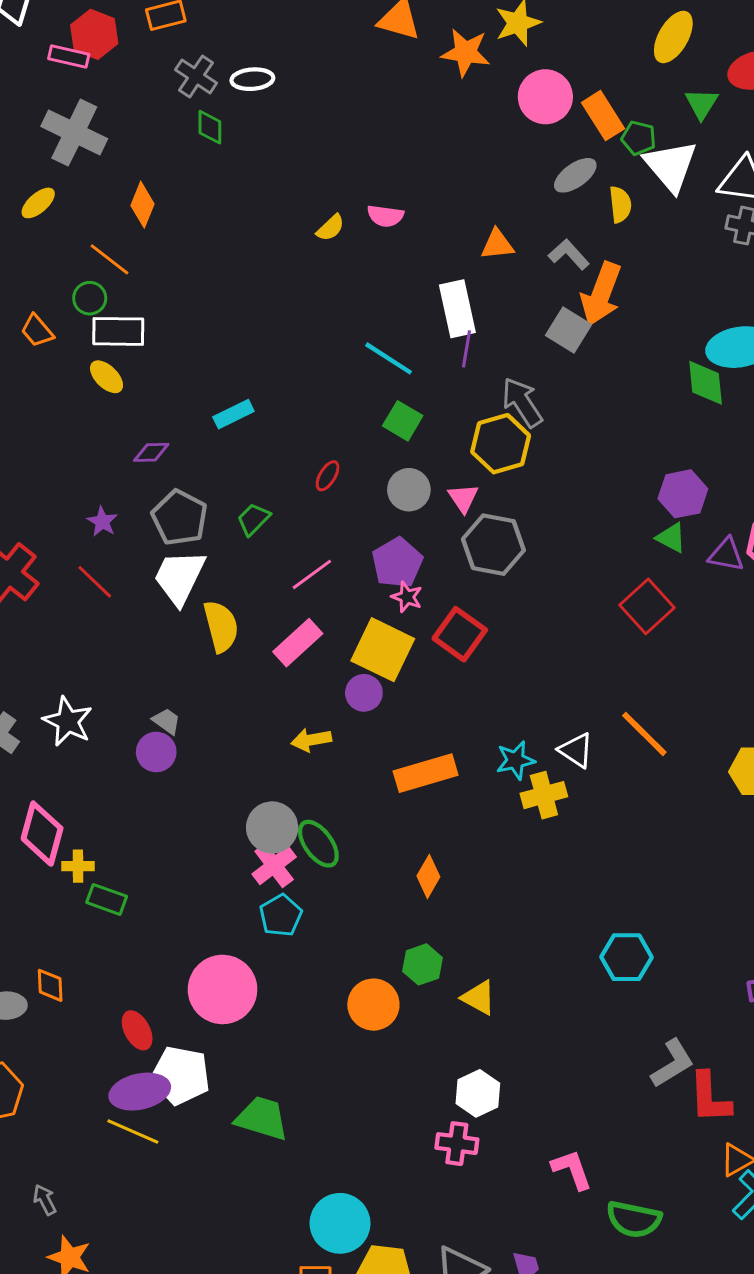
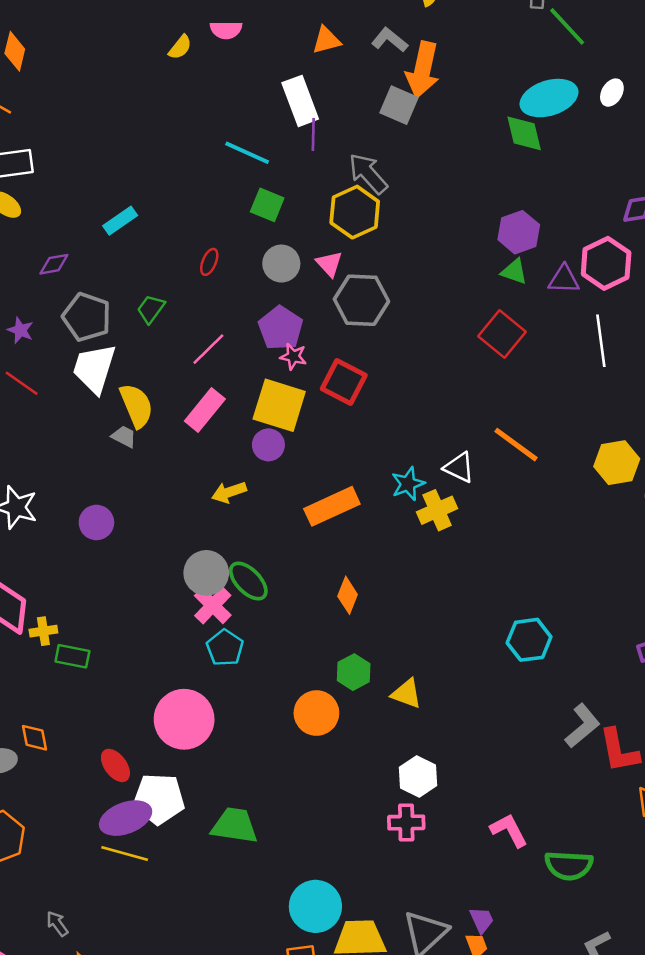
gray trapezoid: (167, 721) -> (124, 437), moved

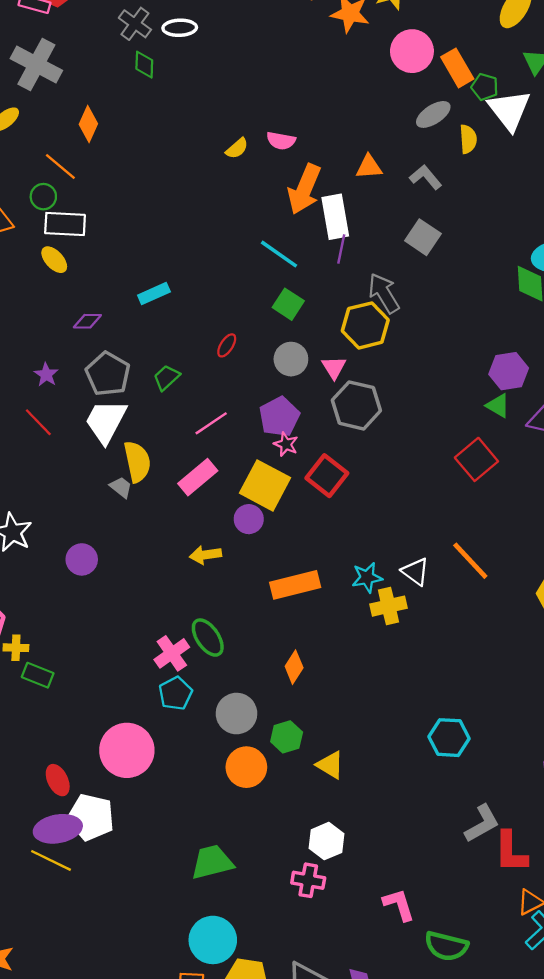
orange arrow: (423, 70) -> (304, 189), moved
gray circle: (206, 573) -> (236, 714), moved
green trapezoid: (235, 826) -> (212, 862), moved, turned -33

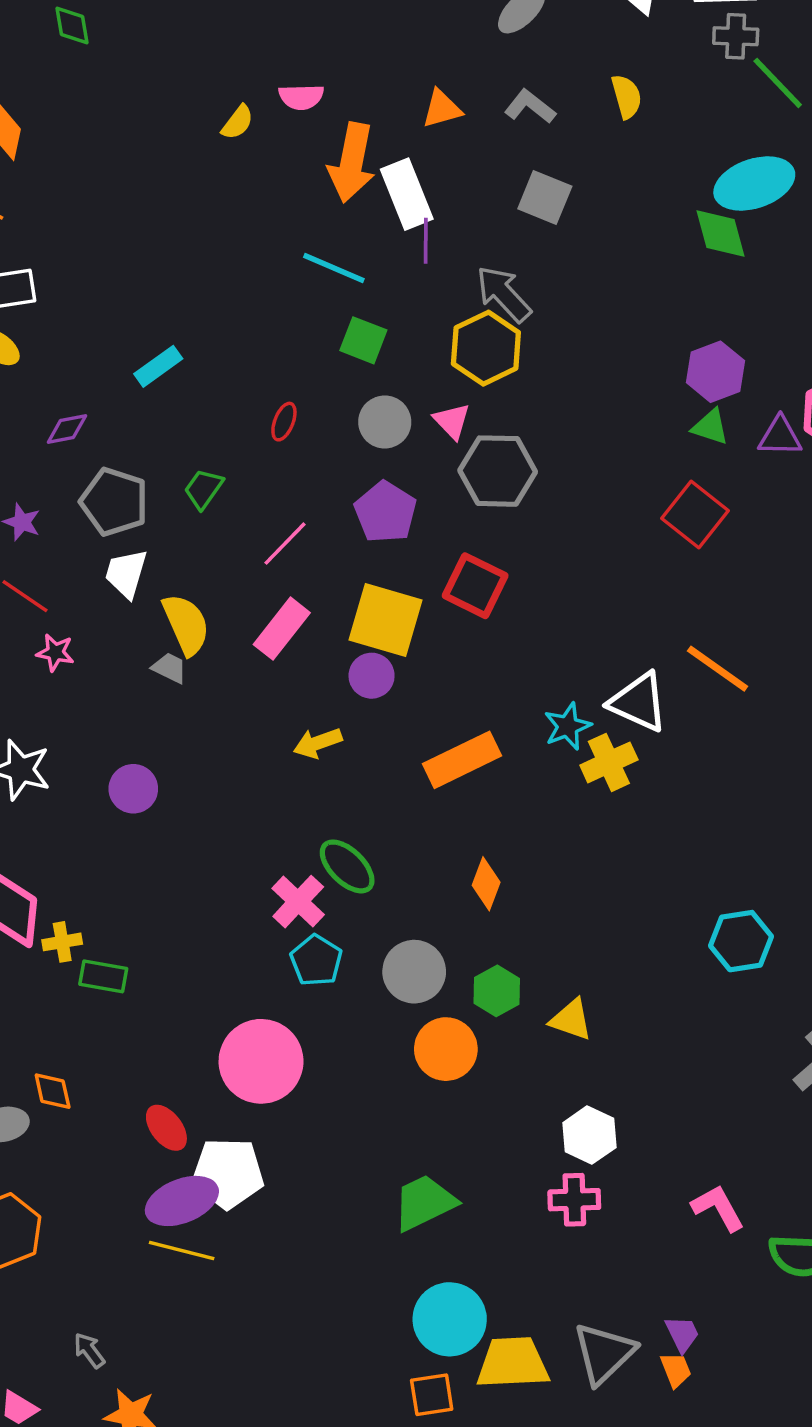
yellow semicircle: (468, 139) -> (627, 97), moved
white trapezoid: (106, 421) -> (126, 574), size x0.7
pink star: (286, 444) -> (55, 652), moved
white triangle: (415, 572) -> (638, 702), size x1.4

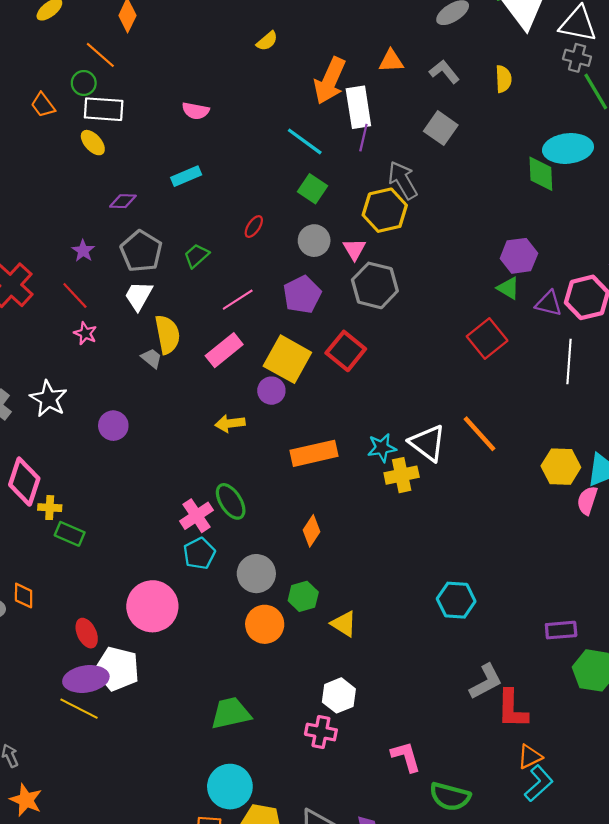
pink semicircle: (301, 97) -> (196, 111), moved

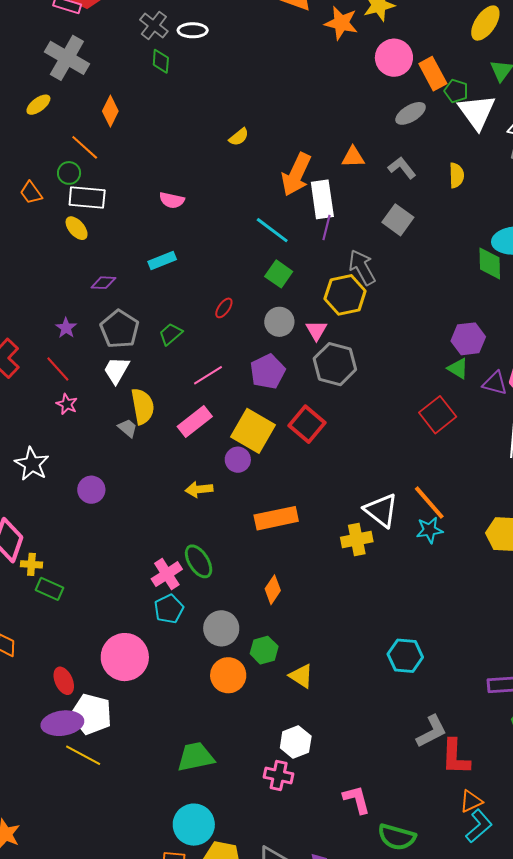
cyan star: (382, 448) -> (429, 530), moved
yellow line: (79, 709) -> (83, 755), moved

